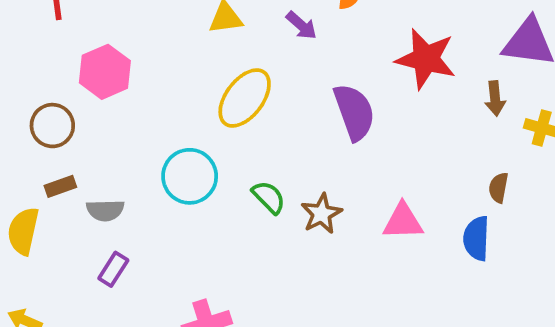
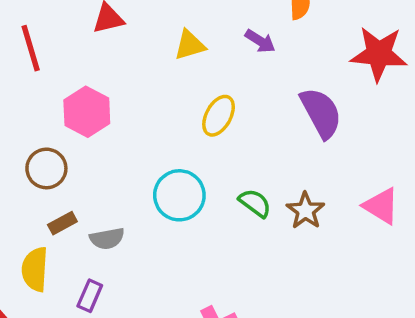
yellow ellipse: (245, 98) -> (219, 116), size x0.7
pink triangle: (403, 221) -> (381, 206), turned 42
purple rectangle: (113, 269) -> (90, 296), moved

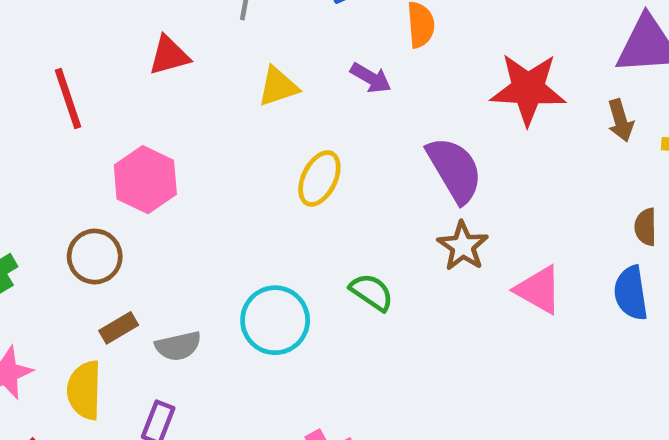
cyan circle: (179, 195) -> (275, 320), moved
brown star: (305, 211) -> (463, 246), moved

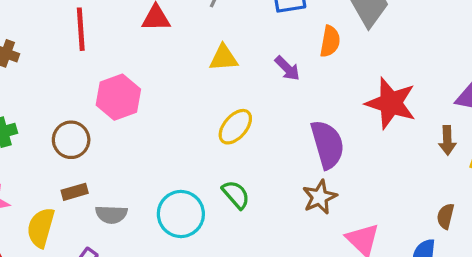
green semicircle: (372, 292) -> (236, 195), moved

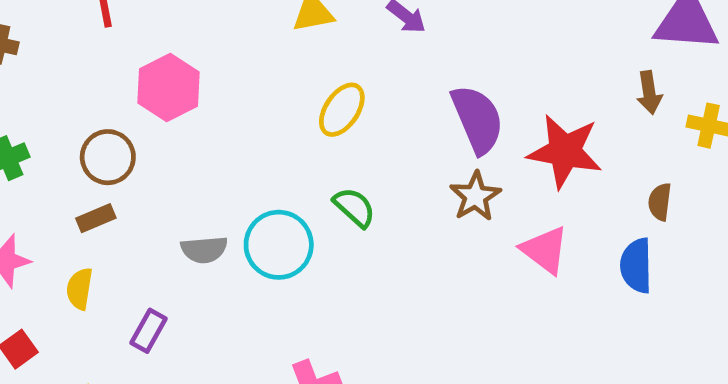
red star: (391, 103) -> (565, 151), moved
brown rectangle: (75, 192) -> (96, 218), moved
gray semicircle: (111, 214) -> (204, 250), moved
yellow semicircle: (41, 228) -> (80, 289), size x0.7

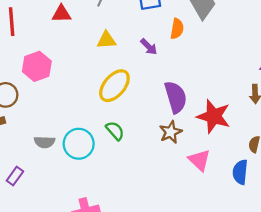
yellow ellipse: (342, 110) -> (114, 86), size x1.4

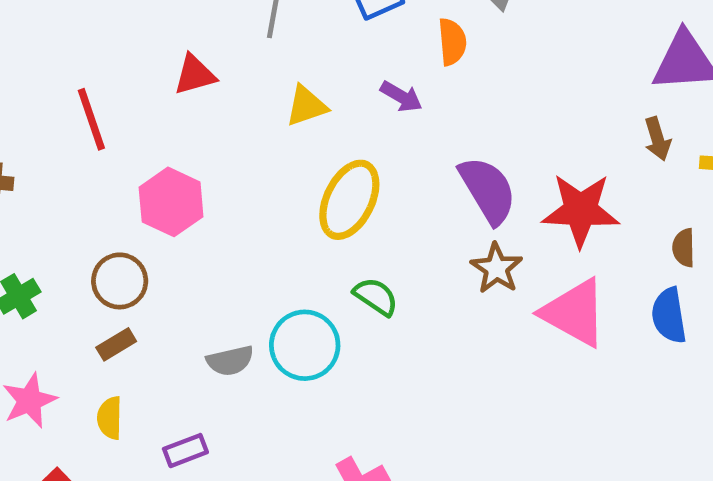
pink triangle: (199, 160) -> (574, 313), size x1.4
purple rectangle: (15, 176) -> (185, 451), turned 48

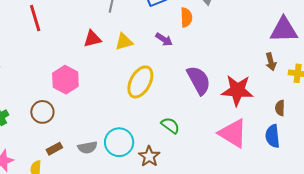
red triangle: (195, 75) -> (92, 39), moved
red line: (91, 119) -> (35, 18), moved
brown star: (497, 268) -> (149, 156), moved
green semicircle: (376, 297) -> (170, 125), moved
brown rectangle: (116, 344) -> (54, 149), moved

